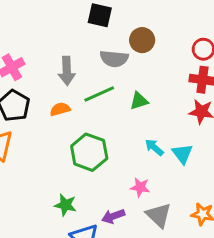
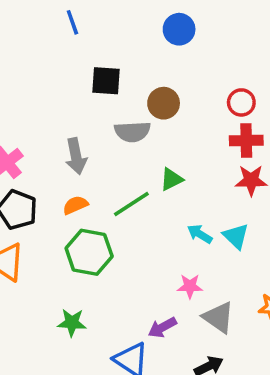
green line: (99, 94) -> (131, 204), moved
green hexagon: (89, 152) -> (89, 252), moved
green star: (65, 205) -> (72, 323), moved

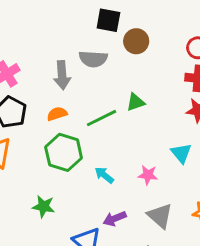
black square: (106, 81) -> (108, 20), moved
gray semicircle: (132, 132) -> (93, 59), moved
cyan arrow: (200, 234) -> (104, 175), moved
pink star: (190, 286) -> (148, 175), moved

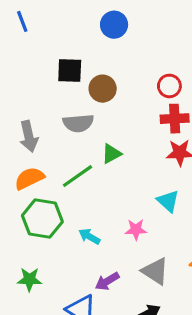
gray semicircle: (93, 59) -> (78, 123), moved
orange semicircle: (57, 114) -> (29, 178), size x1.4

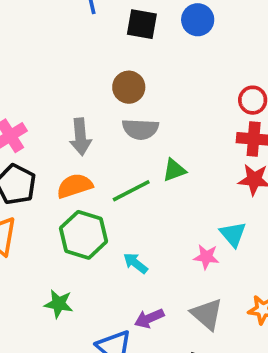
black square: (70, 70) -> (142, 24), moved
brown circle: (103, 89) -> (129, 87), moved
pink star: (136, 230) -> (206, 257), moved

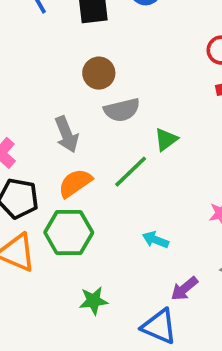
green hexagon: (83, 235) -> (69, 232), moved

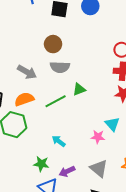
gray arrow: (67, 134) -> (27, 72), turned -54
green star: (94, 301) -> (41, 164), moved

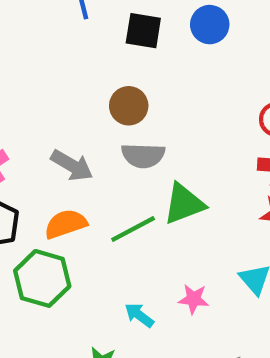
green triangle: (79, 89) -> (184, 204), size x1.5
pink star: (98, 137) -> (194, 299), moved

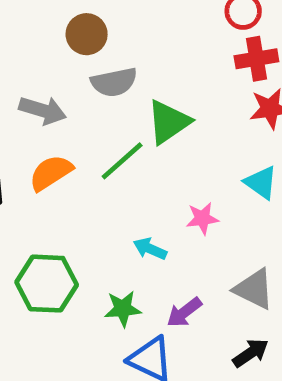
green hexagon: (42, 278) -> (47, 284), moved

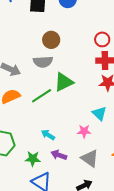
brown circle: (87, 34) -> (51, 40), moved
pink star: (202, 218) -> (84, 131), moved
purple arrow: (184, 312) -> (59, 155), moved, turned 49

